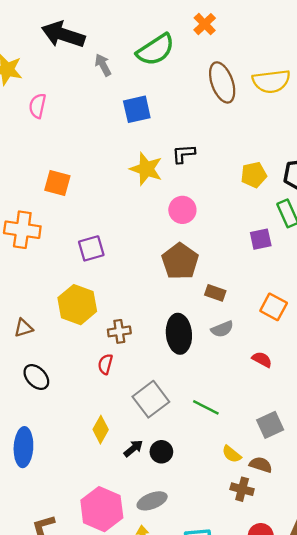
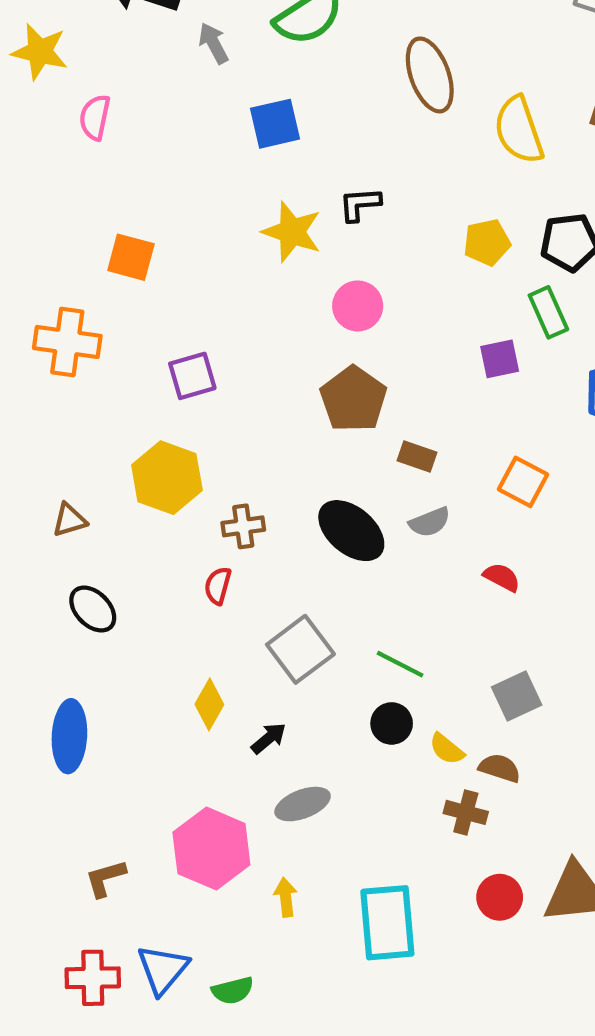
yellow semicircle: (271, 81) -> (519, 130), moved, turned 78
black ellipse: (179, 334) -> (351, 531), turned -45
black circle: (161, 452) -> (392, 723), moved
gray ellipse: (152, 501) -> (303, 804), moved

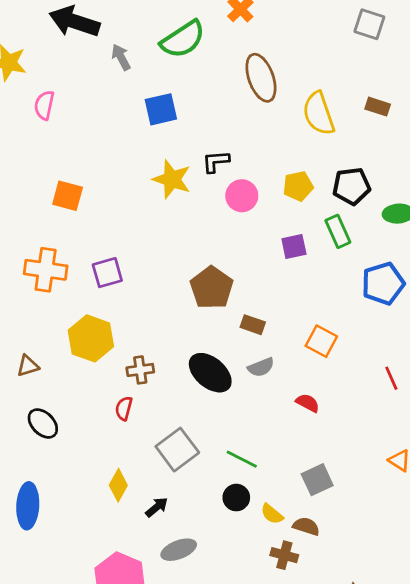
pink circle: (358, 306) -> (242, 196), moved
orange cross: (67, 342) -> (46, 270), moved
purple square: (500, 359) -> (294, 246), moved

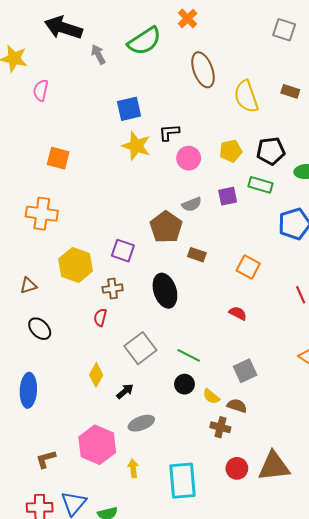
blue square: (161, 109) -> (129, 109), moved
green rectangle: (338, 231) -> (261, 185), turned -50
purple square: (107, 273) -> (123, 251), moved, turned 35
gray semicircle: (261, 367) -> (192, 204), moved
black ellipse: (210, 373) -> (165, 291), turned 32

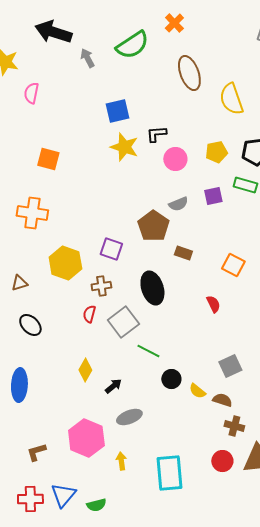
red semicircle: (238, 313) -> (213, 304), moved, turned 36
gray square: (140, 348) -> (123, 322), moved
green line: (189, 355) -> (148, 351), moved
brown cross: (220, 427) -> (234, 426), moved

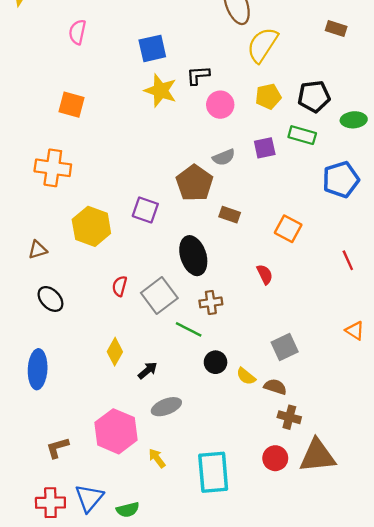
pink semicircle: (31, 93) -> (77, 32), moved
yellow semicircle: (231, 99) -> (262, 45), moved, turned 52
brown cross: (101, 286) -> (211, 302), moved
yellow arrow: (121, 461) -> (157, 458), turned -30

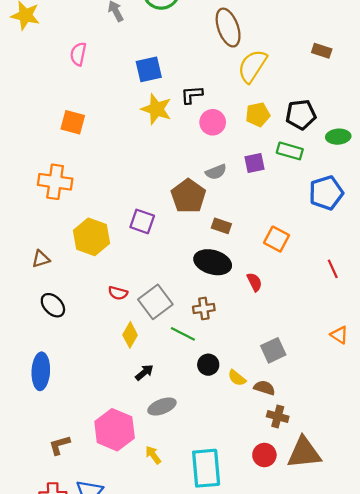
black ellipse: (193, 256) -> (213, 262), moved, turned -56
red semicircle: (120, 286) -> (118, 293), turned -90
yellow diamond: (115, 352) -> (130, 335), moved

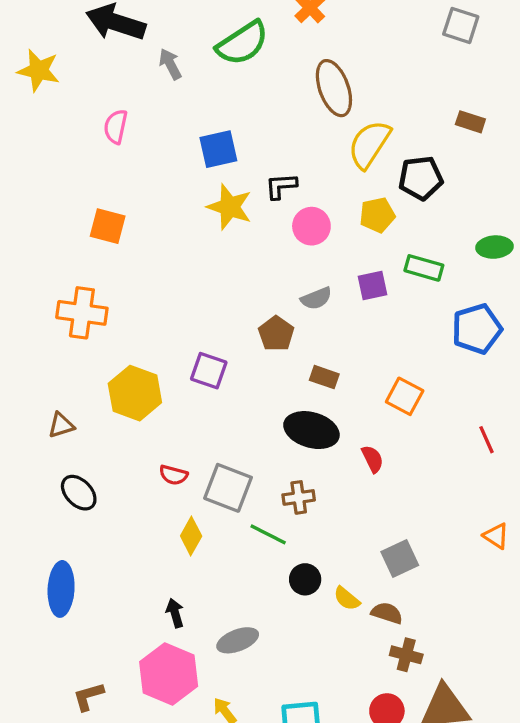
black pentagon: (301, 115) -> (421, 178), moved
brown pentagon: (188, 196) -> (276, 334), size x0.7
gray square: (155, 302) -> (228, 488), turned -32
black arrow: (144, 372) -> (175, 613), moved, turned -66

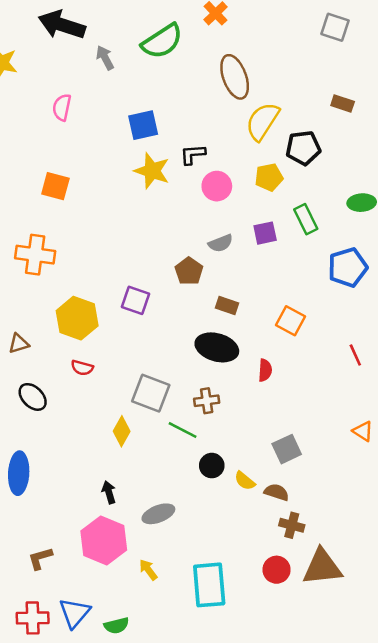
green rectangle: (424, 268) -> (306, 219), turned 48
red semicircle: (372, 459) -> (265, 370), turned 30
red semicircle: (173, 475) -> (82, 368), moved

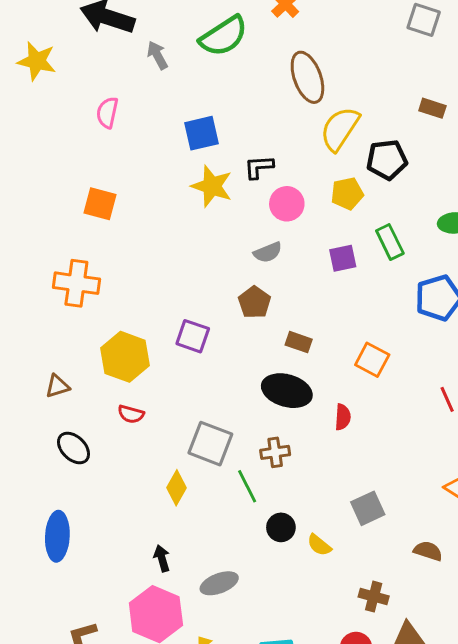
gray semicircle: (221, 243) -> (268, 252), moved
green line: (183, 430) -> (247, 486), turned 36
brown semicircle: (277, 492) -> (428, 551), moved

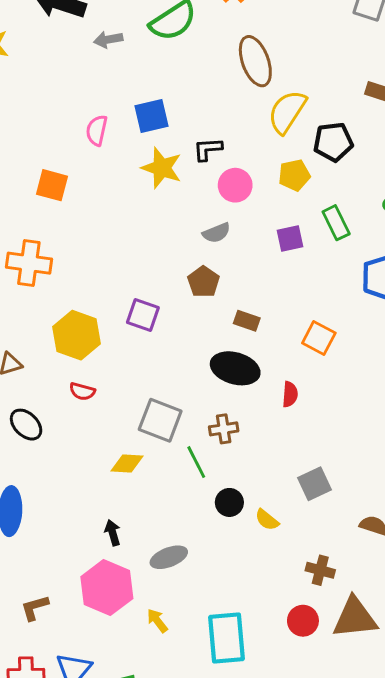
gray arrow: (157, 55) -> (108, 40), turned -72
pink semicircle: (107, 113) -> (97, 130), moved
yellow diamond: (177, 488) -> (127, 464), turned 64

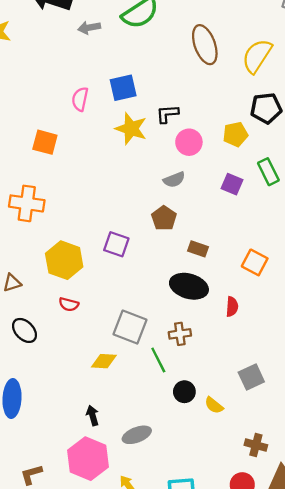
yellow semicircle: (287, 112) -> (257, 56), moved
purple square: (290, 239) -> (232, 184), turned 35

